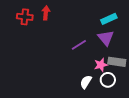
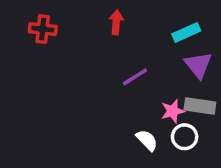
red arrow: (46, 13) -> (116, 22), moved
purple triangle: (106, 38) -> (198, 65), moved
white semicircle: (86, 82) -> (147, 140), turned 104

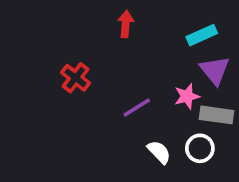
red cross: (43, 29) -> (76, 78), moved, turned 32
purple line: (135, 77) -> (137, 107), moved
pink star: (173, 111) -> (187, 96), moved

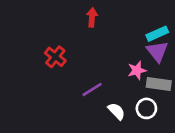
cyan rectangle: (202, 35) -> (157, 34), moved
purple line: (137, 107) -> (92, 89), moved

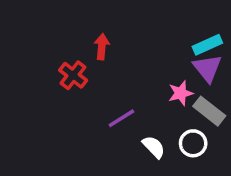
red arrow: (92, 17) -> (102, 47), moved
gray rectangle: (159, 84) -> (209, 111), turned 30

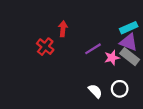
purple triangle: (207, 68) -> (129, 42), turned -30
gray rectangle: (209, 111) -> (130, 57), moved
purple line: (121, 118) -> (93, 49), moved

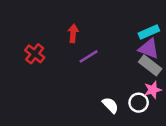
red cross: (45, 47) -> (35, 54), moved
purple line: (93, 49) -> (89, 56), moved
pink star: (112, 58) -> (153, 90), moved

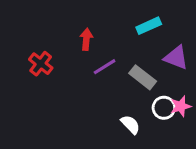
cyan rectangle: (149, 32) -> (149, 26), moved
gray rectangle: (150, 65) -> (143, 77), moved
white circle: (139, 103) -> (164, 108), moved

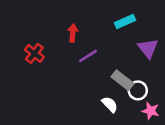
purple triangle: (176, 58) -> (148, 48), turned 30
gray rectangle: (143, 77) -> (122, 80), moved
pink star: (181, 106) -> (151, 111), moved, turned 30

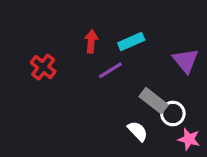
cyan rectangle: (125, 21) -> (131, 41), moved

